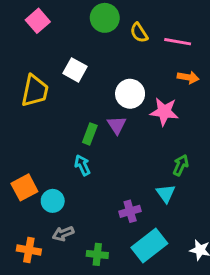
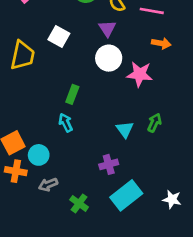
purple triangle: (117, 125) -> (107, 28), moved
cyan triangle: (166, 193) -> (125, 129), moved
orange cross: (29, 250) -> (16, 171), moved
green cross: (97, 254) -> (79, 203), turned 30

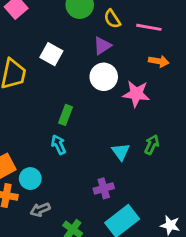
purple triangle: (107, 28) -> (102, 46), turned 30

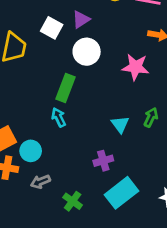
purple triangle: (102, 46) -> (81, 19), moved
white circle: (104, 77) -> (87, 52), moved
green rectangle: (66, 115) -> (66, 88), size x1.4

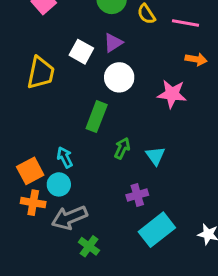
cyan arrow: (59, 117) -> (65, 157), moved
green arrow: (151, 117) -> (122, 148), moved
gray arrow: (40, 182) -> (69, 218), size x1.6
green cross: (73, 201) -> (89, 246), moved

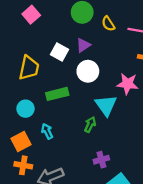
green rectangle: (97, 117) -> (57, 94), moved, turned 55
cyan triangle: (155, 156) -> (106, 105), moved, size x1.5
cyan circle: (59, 184) -> (26, 109), moved

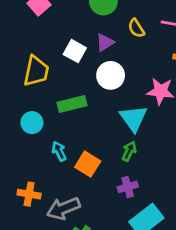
yellow semicircle: (108, 24) -> (136, 28), moved
green arrow: (90, 125) -> (129, 151), moved
orange square: (21, 142) -> (88, 164), moved, turned -30

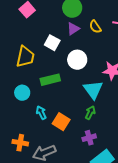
purple triangle: (105, 43) -> (73, 29), moved

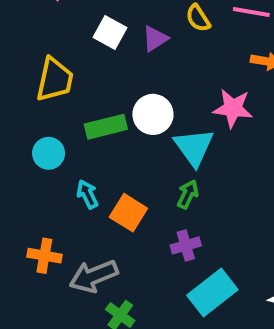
purple triangle: (73, 29) -> (155, 39), moved
white square: (52, 43) -> (110, 32), moved
white circle: (77, 60) -> (153, 114), moved

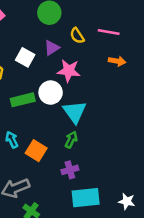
white square: (110, 32) -> (25, 57), moved
pink star: (233, 108) -> (69, 71), moved
cyan rectangle: (212, 293) -> (86, 198), turned 32

